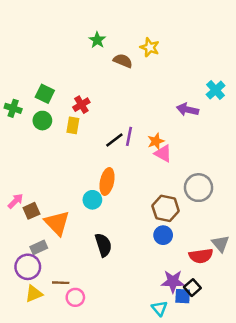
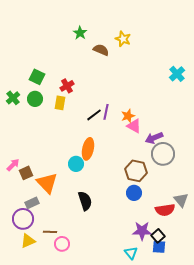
green cross: (13, 108) -> (13, 98), moved, turned 32
purple arrow: (188, 110) -> (154, 138), moved, turned -36
blue square: (183, 296) -> (159, 247), moved

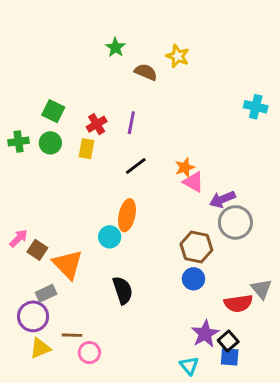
cyan cross: (177, 74) -> (256, 107), turned -35
green cross: (13, 98) -> (19, 141), turned 32
purple line: (106, 112) -> (131, 123), moved
brown square: (26, 173) -> (37, 250), turned -32
purple star: (142, 231) -> (205, 334), turned -30

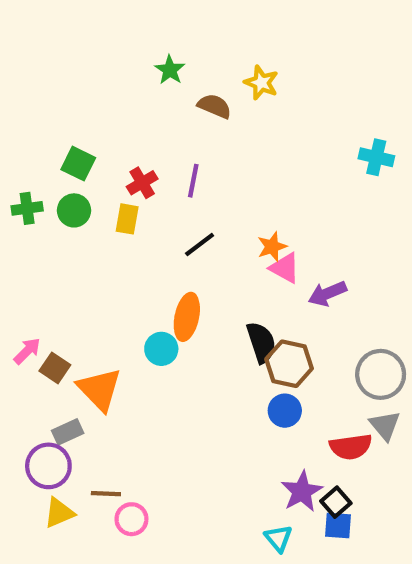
gray circle: (235, 222) -> (381, 374), moved
black semicircle: (123, 290) -> (261, 342), moved

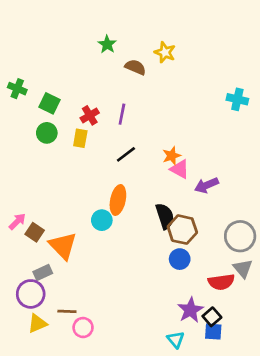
green cross: (27, 208) -> (17, 89), moved, turned 30

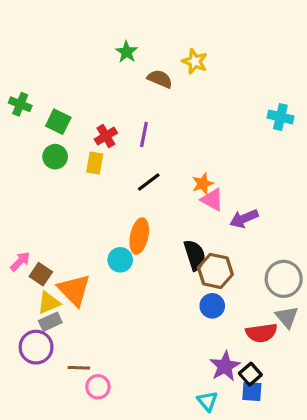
yellow triangle: (37, 323) -> (49, 303), moved

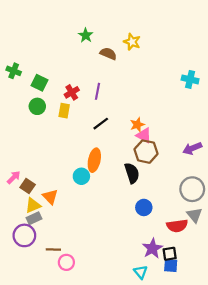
purple arrow: (244, 219) -> (192, 148), moved
brown hexagon: (215, 271) -> (146, 152), moved
orange triangle: (74, 290) -> (50, 197), size x0.7
black square: (250, 374) -> (170, 254), turned 32

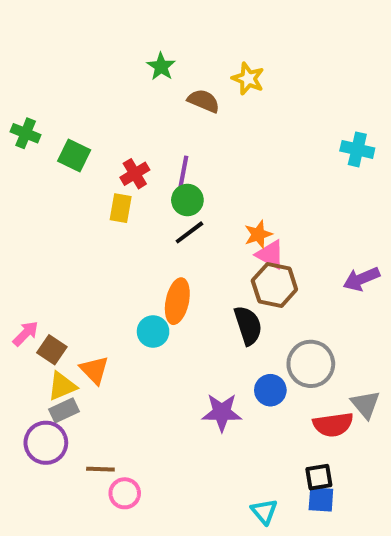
green circle: (37, 106) -> (187, 200), moved
gray circle: (192, 189) -> (311, 364), moved
purple star: (152, 248) -> (222, 412), moved, turned 30

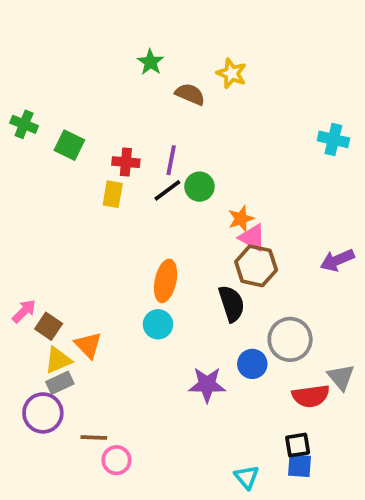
red cross: (135, 174) -> (126, 162), turned 36
green circle: (187, 200) -> (199, 187), moved
black line: (189, 232) -> (167, 190), moved
cyan circle: (153, 331) -> (158, 324), moved

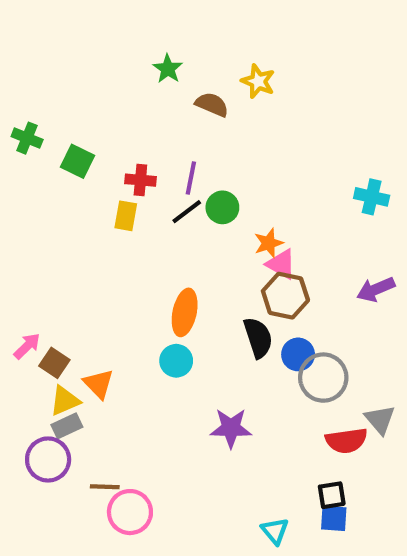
cyan cross: (333, 139) -> (372, 197), moved
blue circle: (252, 364) -> (298, 354), moved
pink circle: (116, 460) -> (130, 512), size x1.4

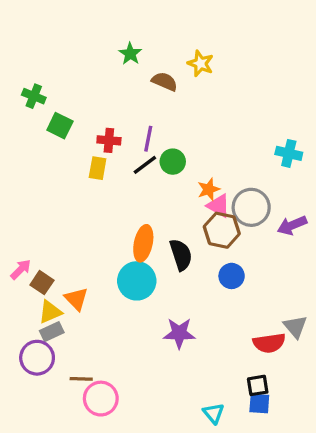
green cross: (27, 138) -> (34, 96), moved
black semicircle: (258, 338) -> (181, 255), moved
cyan circle: (176, 361) -> (137, 281), size x1.5
gray circle: (323, 378) -> (251, 207), moved

